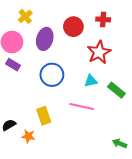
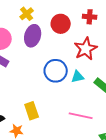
yellow cross: (25, 16) -> (27, 14), moved
blue circle: (52, 75) -> (56, 71), moved
pink line: (82, 107) -> (81, 116), moved

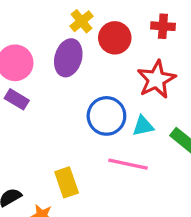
yellow cross: (27, 14) -> (82, 21), moved
pink line: (81, 116) -> (128, 164), moved

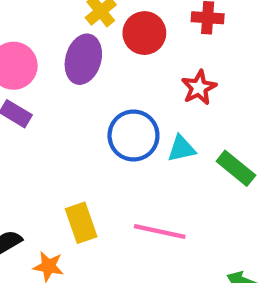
red star: (156, 79) -> (199, 88), size x0.7
pink line: (128, 164) -> (160, 231), moved

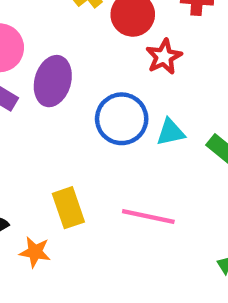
purple ellipse: (83, 59) -> (53, 81), moved
red star: (199, 88) -> (164, 57), moved

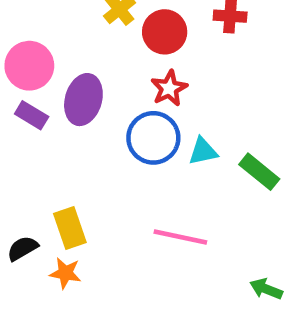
red star: (164, 57) -> (169, 88), moved
yellow rectangle: (68, 208) -> (70, 228), moved

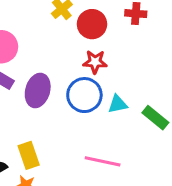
red star: (169, 88) -> (95, 62), turned 30
purple ellipse: (83, 100) -> (38, 90), moved

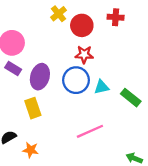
yellow rectangle: (29, 155) -> (33, 108), moved
pink line: (103, 161) -> (90, 131), turned -36

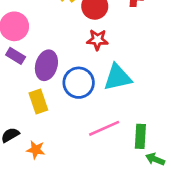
blue circle: (76, 80) -> (79, 83), moved
cyan triangle: (102, 87) -> (118, 77), size x1.6
green rectangle: (131, 98) -> (140, 136), moved, turned 54

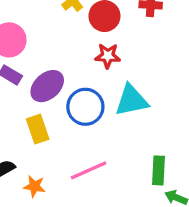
purple ellipse: (46, 65) -> (47, 86), turned 32
pink line: (104, 128) -> (89, 170), moved

